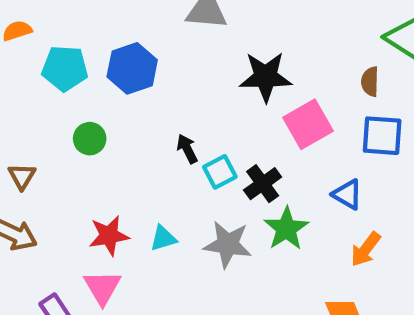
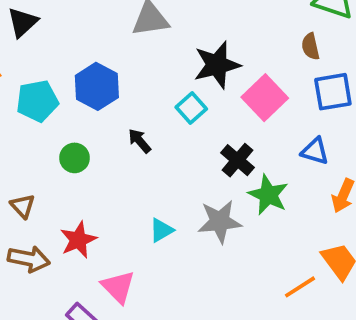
black arrow: (187, 149) -> (140, 141), moved
cyan square: (220, 172) -> (191, 108), moved
red star: (109, 236) -> (78, 240), moved

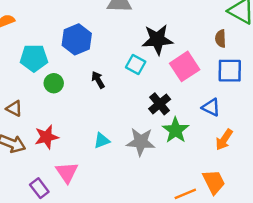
cyan pentagon: (37, 101) -> (34, 58), moved
cyan square: (191, 108) -> (136, 65), turned -30
brown triangle: (23, 206) -> (14, 108), turned -30

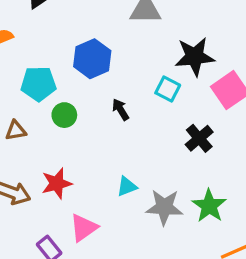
brown triangle: (14, 108) -> (16, 131), moved, turned -36
green star: (176, 130) -> (209, 206), moved
gray star: (141, 142) -> (164, 207), moved
pink triangle: (67, 172) -> (84, 228), turned 30

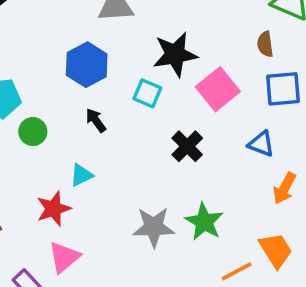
blue hexagon: (92, 59) -> (87, 65), moved
red star: (57, 183) -> (53, 209), moved
cyan triangle: (127, 186) -> (81, 175), moved

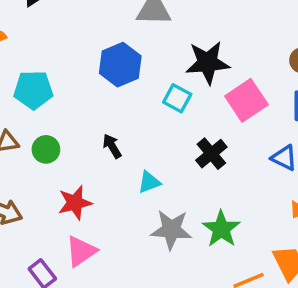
black arrow: (96, 120) -> (112, 146), moved
green circle: (33, 132) -> (46, 149), moved
cyan triangle: (81, 175) -> (149, 182), moved

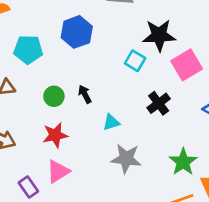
blue hexagon: (120, 65) -> (77, 32), moved
green circle: (46, 149) -> (54, 96), moved
green star: (221, 229) -> (183, 162), moved

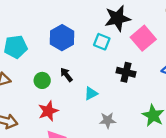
blue hexagon: (77, 32) -> (62, 38), moved
black cross: (159, 103) -> (126, 72), turned -30
gray star: (126, 159) -> (108, 120), size x0.7

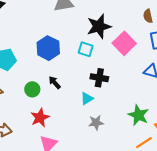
black cross: (126, 72) -> (99, 78), moved
cyan triangle: (91, 94) -> (87, 99), moved

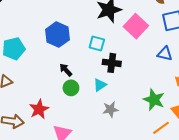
cyan square: (86, 49) -> (97, 43), moved
green circle: (32, 89) -> (71, 88), moved
red star: (40, 118) -> (39, 109), moved

